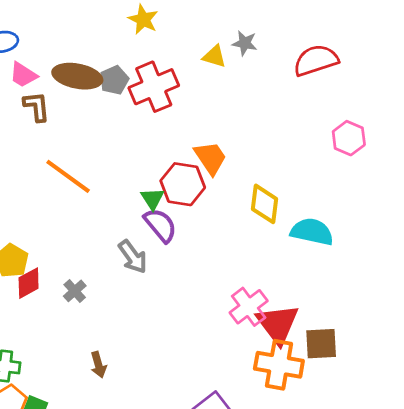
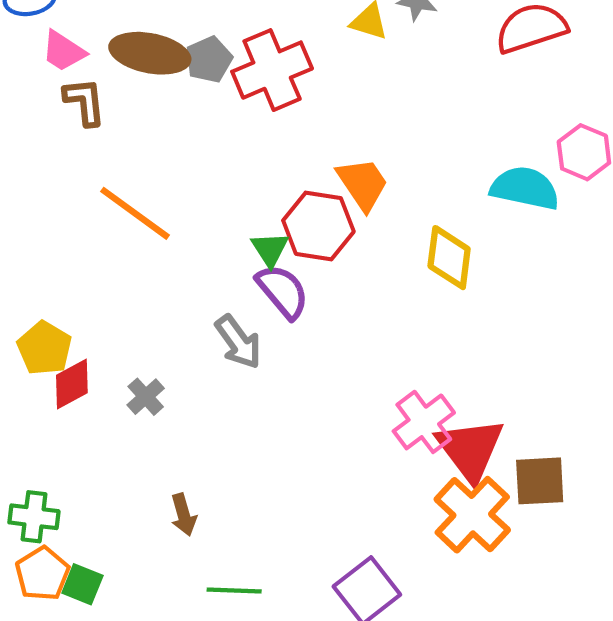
cyan semicircle: (312, 232) -> (525, 188), moved
orange cross: (279, 365) -> (472, 515), turned 33

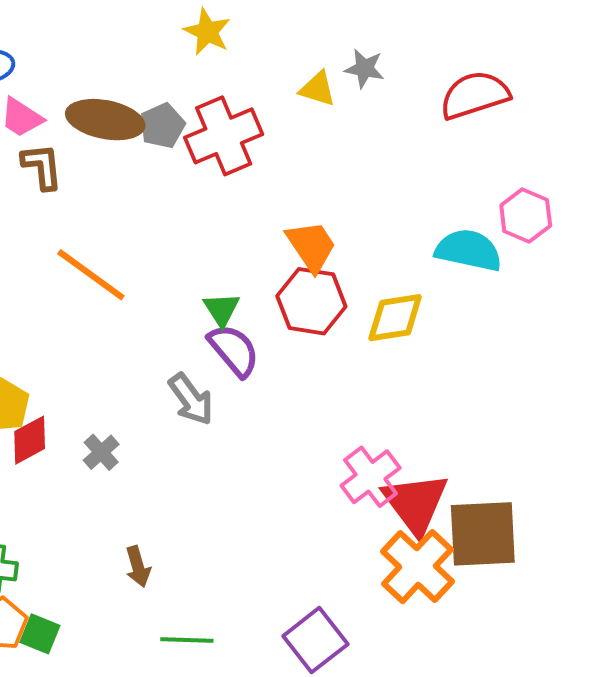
red hexagon: (318, 226) -> (311, 301), moved
yellow diamond: (449, 258) -> (395, 318), turned 74
brown square: (540, 481) -> (483, 534), size x1.4

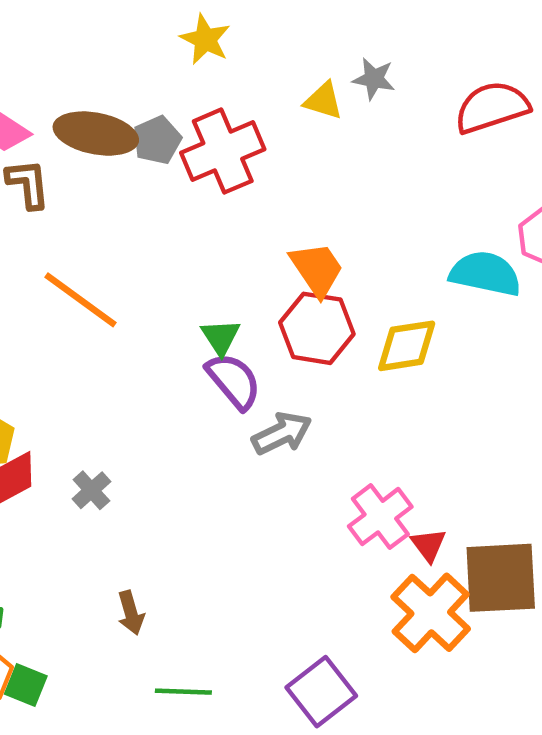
gray arrow: (191, 399) -> (282, 433), moved, turned -80
red triangle: (415, 503) -> (428, 545), size x0.5

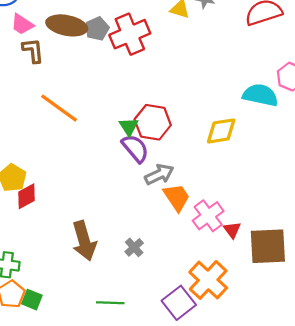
orange trapezoid: (317, 269) -> (177, 197), moved
red hexagon: (317, 328) -> (153, 122), moved
gray cross: (91, 490) -> (134, 247), moved
brown arrow: (131, 613) -> (84, 241), moved, size x1.8
orange cross: (431, 613) -> (208, 280), moved

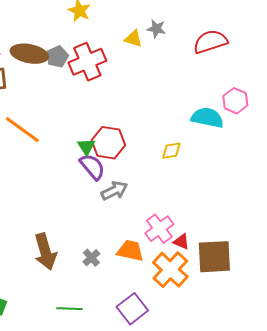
yellow diamond: (221, 131) -> (171, 151), size x0.7
orange trapezoid: (177, 197) -> (130, 251), moved, turned -44
red triangle: (232, 230) -> (181, 242), turned -30
orange cross: (208, 280) -> (170, 270), moved

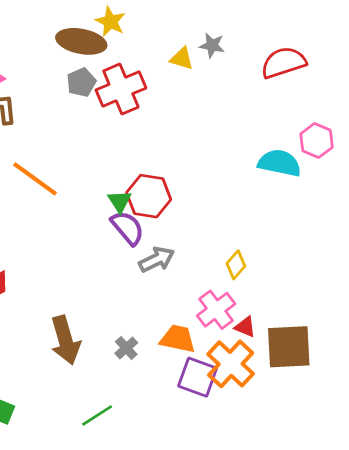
brown ellipse: (29, 54) -> (81, 41), moved
yellow diamond: (171, 151) -> (236, 265), moved, turned -40
green line: (69, 309) -> (97, 415), turned -35
purple square: (132, 309) -> (198, 377), moved, turned -32

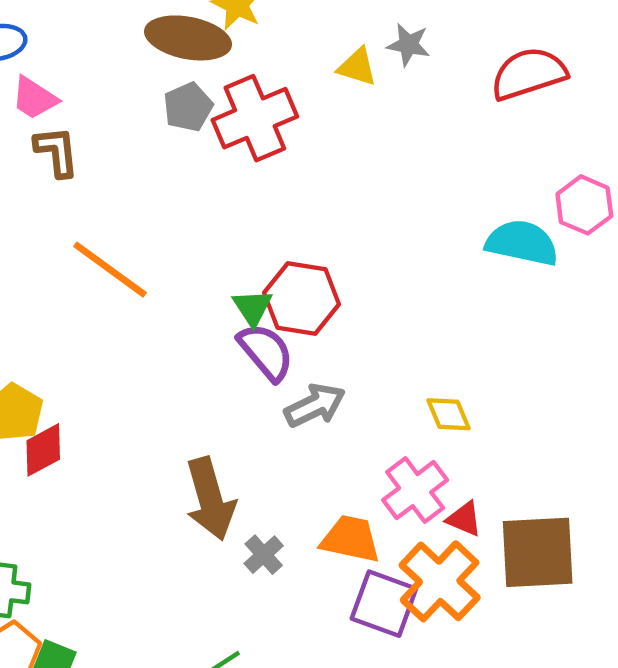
yellow diamond: (236, 265) -> (449, 414), turned -64
brown arrow: (65, 340) -> (210, 499), moved

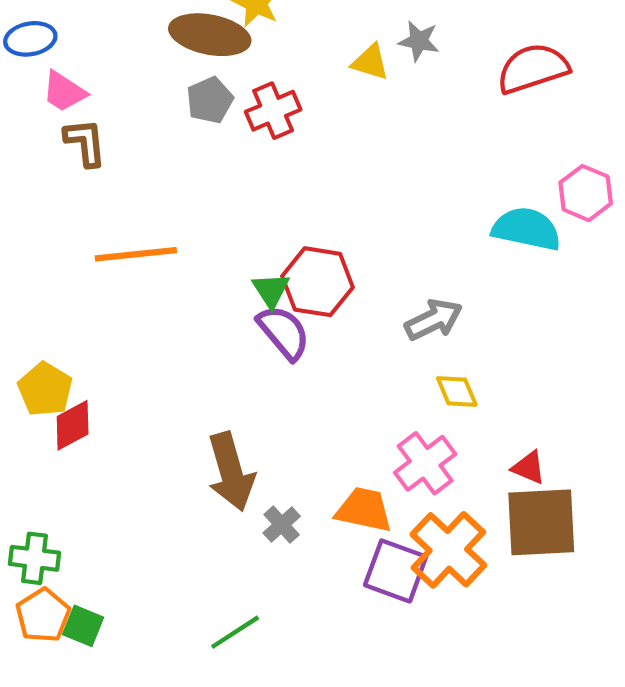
red cross: (255, 118) -> (273, 111), size x0.7
orange line: (110, 270) -> (136, 254), turned -42
gray arrow: (315, 405) -> (434, 320), moved
red triangle: (464, 519) -> (529, 468), moved

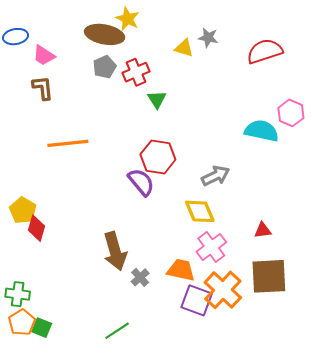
pink trapezoid: (64, 92) -> (44, 55), moved
green triangle: (271, 290) -> (157, 99), moved
yellow diamond: (457, 391) -> (200, 211), moved, size x1.4
red diamond: (73, 425) -> (36, 228), turned -45
red triangle: (529, 468) -> (263, 230), moved, turned -30

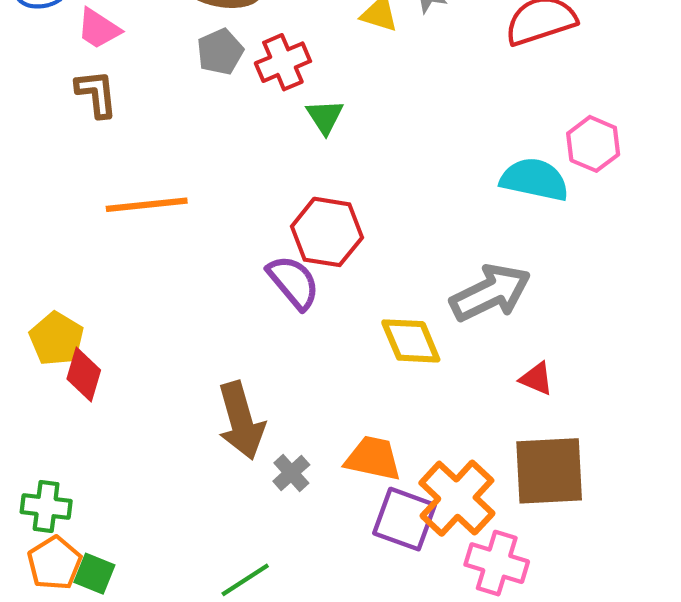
gray arrow: (216, 176) -> (490, 293), moved, size x1.4
red triangle: (263, 230) -> (537, 379), turned 30
pink cross: (211, 247) -> (497, 563), moved, turned -36

